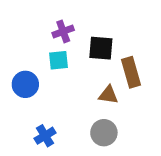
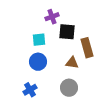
purple cross: (63, 31) -> (52, 17), moved
blue circle: (25, 84) -> (38, 62), moved

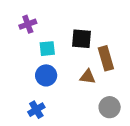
purple cross: (52, 17) -> (28, 24), moved
gray circle: (69, 88) -> (110, 107), moved

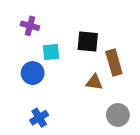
purple cross: (28, 24) -> (30, 26), turned 35
blue circle: (46, 75) -> (33, 73), moved

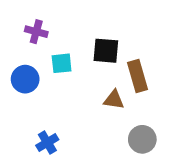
blue circle: (33, 73) -> (25, 79), moved

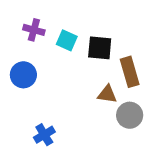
cyan square: (62, 63) -> (67, 40), moved, turned 30
gray circle: (142, 139) -> (130, 115), moved

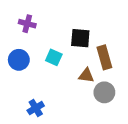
cyan square: (67, 40) -> (54, 57), moved

